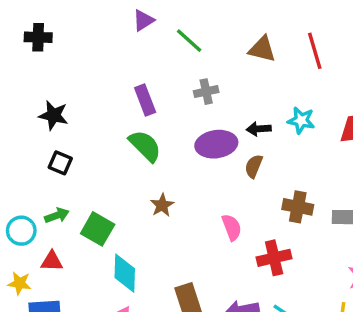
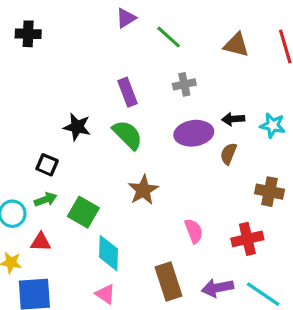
black star: (53, 115) -> (77, 127), moved
cyan star: (301, 120) -> (273, 125), moved
black square: (60, 163) -> (47, 165), moved
brown star: (162, 205) -> (143, 190), size x1.4
pink semicircle: (232, 227) -> (194, 231), moved

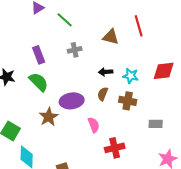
brown triangle: (236, 45) -> (111, 37), moved
purple ellipse: (194, 133) -> (72, 101), moved
brown cross: (269, 192) -> (128, 101), moved
pink semicircle: (194, 231) -> (94, 125), moved

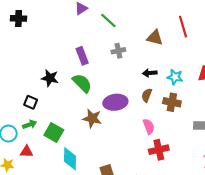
brown star: (49, 117) -> (92, 118), turned -30
pink semicircle: (94, 125) -> (149, 126), moved

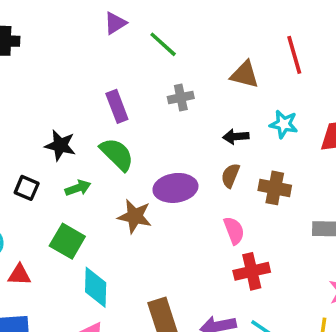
cyan star: (175, 77) -> (284, 124), moved
green arrow: (30, 124) -> (78, 188), moved

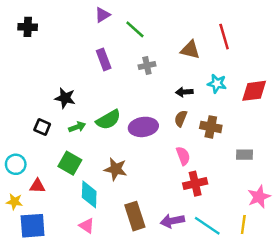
purple rectangle: (117, 106) -> (104, 59), moved
green semicircle: (117, 154) -> (108, 120), moved, turned 105
brown star: (135, 216) -> (116, 169), moved

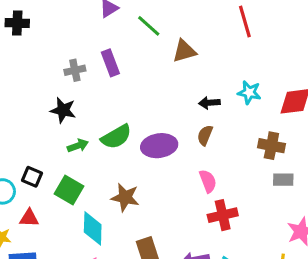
red line: (224, 37) -> (245, 21), moved
brown triangle: (190, 50) -> (184, 51), moved, turned -30
gray cross: (147, 65) -> (75, 70), moved
black square: (42, 127) -> (32, 177), moved
brown cross: (211, 127) -> (271, 146), moved

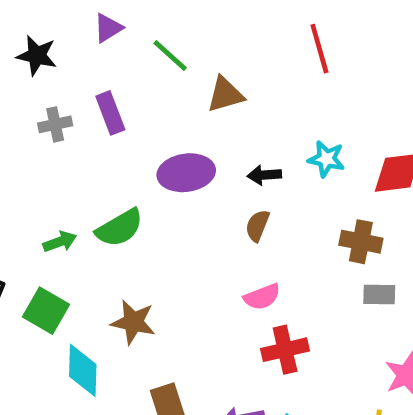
black star: (63, 110) -> (37, 56), moved
purple ellipse: (159, 146) -> (186, 173), moved
pink semicircle: (208, 181) -> (262, 297), turned 90

